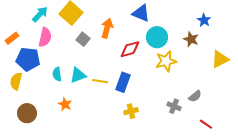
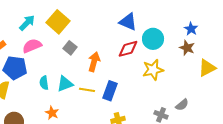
orange arrow: (107, 28) -> (94, 62), moved
pink semicircle: (45, 37) -> (32, 46), turned -126
cyan circle: (157, 37) -> (153, 39), moved
brown star: (191, 39) -> (187, 48), moved
red diamond: (130, 49) -> (128, 49), moved

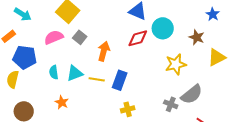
cyan arrow: (27, 23) -> (23, 14), moved, turned 78
blue star: (191, 29) -> (213, 14), moved
pink semicircle: (32, 46) -> (54, 37), moved
yellow star: (153, 70) -> (176, 64), moved
gray semicircle: (182, 105) -> (192, 94), size x1.6

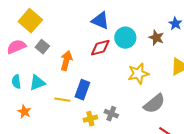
brown star: (197, 37) -> (156, 38), moved
yellow line: (97, 79) -> (62, 100), moved
gray cross: (171, 104) -> (111, 114), moved

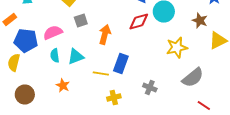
brown star: (156, 38) -> (200, 20), moved
pink semicircle: (16, 47) -> (53, 32), moved
gray square: (42, 47) -> (81, 20), turned 32
yellow cross: (90, 119) -> (114, 98), moved

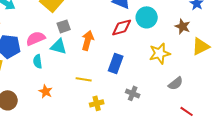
cyan triangle: (76, 56) -> (59, 46), moved, turned 36
blue rectangle: (121, 64) -> (116, 63), moved
gray semicircle: (193, 78) -> (176, 83), size x0.7

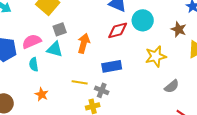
blue rectangle: (116, 63) -> (112, 66), turned 60
gray cross: (133, 93) -> (102, 90), moved

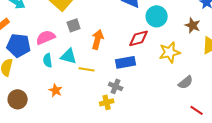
red diamond: (118, 30) -> (139, 38), moved
cyan triangle: (55, 49) -> (69, 56), moved
yellow line: (80, 82) -> (87, 69), moved

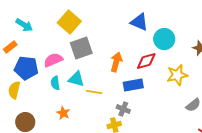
gray square: (74, 25) -> (81, 48), size x1.6
orange arrow: (98, 39) -> (116, 62), moved

